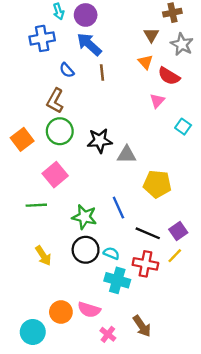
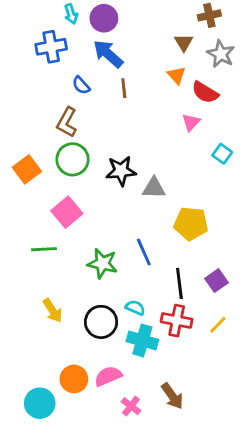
black line: (148, 233) -> (179, 283), turned 60
black circle: (86, 250) -> (101, 322), moved
yellow line: (175, 256) -> (218, 325), moved
pink semicircle: (89, 310) -> (108, 376), turned 140

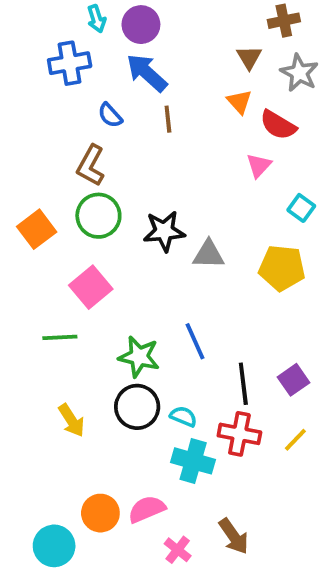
yellow pentagon: (191, 224) -> (282, 268), moved
black circle: (101, 322) -> (137, 407), moved

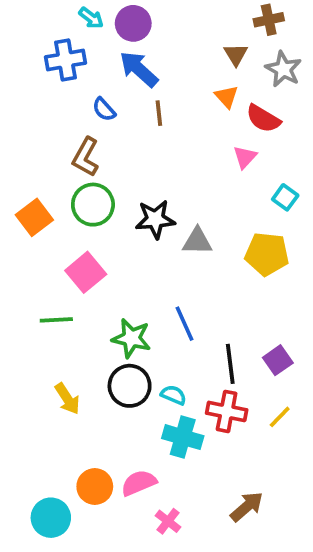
cyan arrow: (97, 19) -> (91, 18), turned -35
brown arrow: (234, 536) -> (247, 507), moved, turned -96

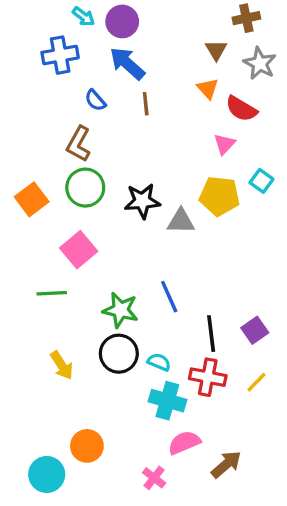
yellow pentagon: (267, 254) -> (219, 196), moved
pink semicircle: (139, 483) -> (184, 443), moved

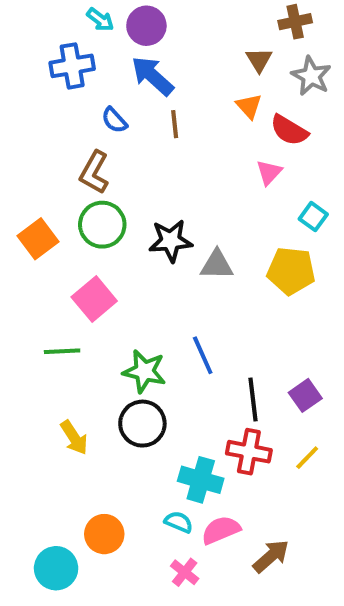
yellow pentagon: (219, 196) -> (291, 271), moved
cyan semicircle: (159, 362) -> (179, 522), moved

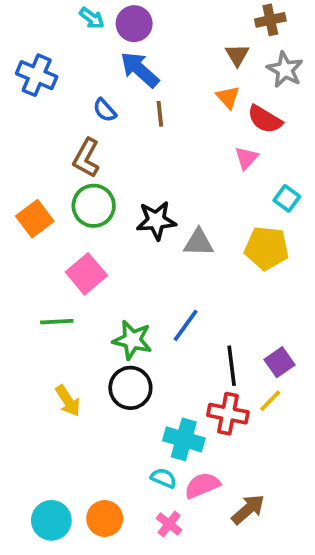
blue cross: (72, 66) -> (37, 75), moved, turned 33
blue line: (203, 355) -> (186, 325), turned 60
yellow line: (307, 458) -> (270, 401), moved
orange circle: (104, 534) -> (105, 519), moved

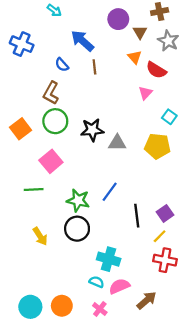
purple circle: (134, 24) -> (118, 19), moved
red cross: (228, 414) -> (165, 260), moved

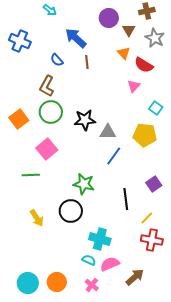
blue line: (110, 192) -> (114, 156), moved
green star: (78, 200) -> (84, 184), moved
purple square: (165, 213) -> (154, 184), moved

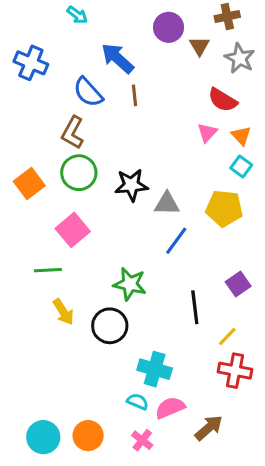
orange triangle: (124, 53) -> (241, 136), moved
blue semicircle: (57, 60) -> (88, 92), size x1.5
yellow arrow: (37, 218) -> (63, 312), moved

